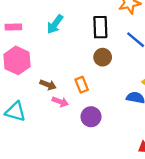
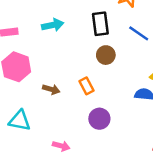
cyan arrow: (55, 24) -> (53, 25), turned -132
pink arrow: (60, 102) -> (61, 146), moved

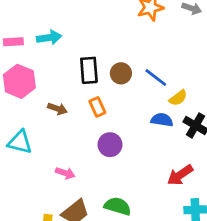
black rectangle: (100, 24) -> (89, 70), moved
cyan arrow: (53, 25) -> (49, 38), moved
blue line: (139, 33) -> (156, 78), moved

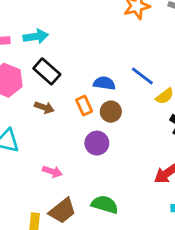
black rectangle: (89, 70) -> (47, 71), moved, turned -44
brown circle: (121, 73) -> (111, 112), moved
blue semicircle: (162, 120) -> (104, 83), moved

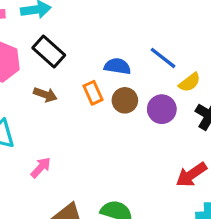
purple circle: (97, 143) -> (162, 109), moved
pink arrow: (52, 172) -> (41, 168), moved, turned -66

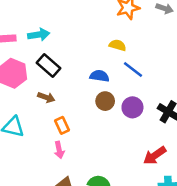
yellow semicircle: (190, 82) -> (118, 45), moved, turned -126
orange rectangle: (93, 93) -> (62, 125), moved
pink arrow: (41, 168) -> (59, 150), moved, turned 126

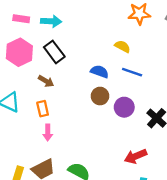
blue line: (133, 70) -> (132, 72), turned -30
orange rectangle: (62, 125) -> (43, 109), moved

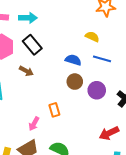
orange rectangle: (43, 109) -> (54, 110), moved
pink arrow: (48, 133) -> (34, 124), moved, turned 32

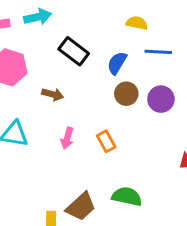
black rectangle: (32, 45) -> (74, 51), moved
blue semicircle: (73, 60) -> (117, 63), turned -63
pink arrow: (34, 124) -> (67, 138), moved

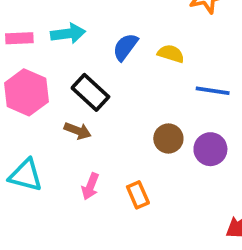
yellow semicircle: (137, 23) -> (171, 54), moved
black rectangle: (74, 51) -> (90, 92), moved
blue semicircle: (117, 63) -> (125, 47), moved

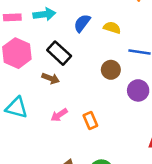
brown circle: (168, 138) -> (111, 70), moved
pink arrow: (90, 186) -> (59, 115), turned 35

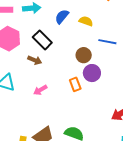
purple circle: (138, 90) -> (92, 73), moved
orange rectangle: (90, 121) -> (75, 84), moved

